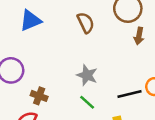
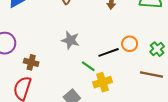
green line: (87, 102) -> (88, 66), moved

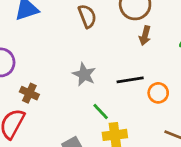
black line: (109, 52) -> (130, 80), moved

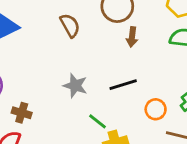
orange circle: (158, 93) -> (156, 109), moved

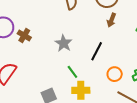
black line: (123, 85) -> (97, 51), turned -60
brown cross: (22, 113) -> (24, 35), moved

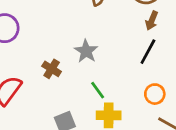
brown cross: (24, 35) -> (52, 69), moved
black line: (97, 51) -> (148, 52), moved

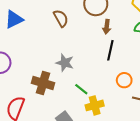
brown cross: (52, 69) -> (43, 83), size x1.5

